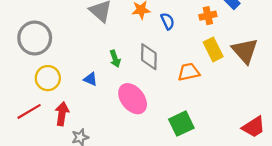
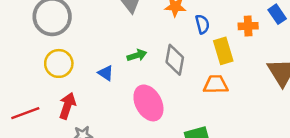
yellow rectangle: (213, 49) -> (223, 51), moved
green arrow: (115, 59) -> (137, 55), turned -98
red line: (29, 111) -> (25, 113), moved

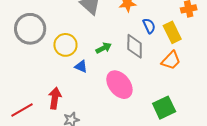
blue semicircle: (202, 24) -> (149, 26), moved
yellow circle: (59, 63) -> (65, 45), moved
orange trapezoid: (216, 84) -> (171, 60), turned 145

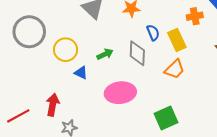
pink ellipse: (119, 85) -> (120, 93), turned -60

